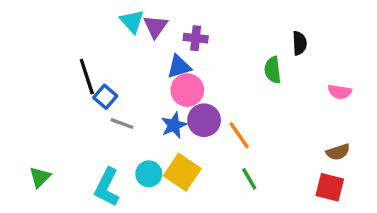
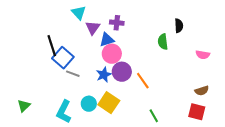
purple triangle: (155, 26) -> (93, 28), moved
blue square: (105, 97) -> (63, 58), size x1.5
green line: (249, 179) -> (154, 116), moved

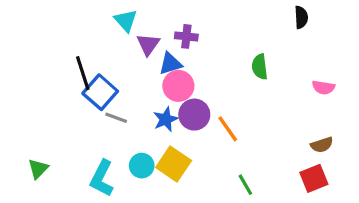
black semicircle: (179, 26) -> (301, 17), moved
red square: (197, 112) -> (314, 178), turned -36

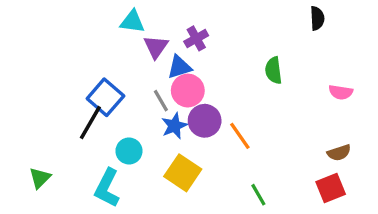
cyan triangle: (126, 20) -> (132, 22), turned -40
purple cross: (186, 36) -> (196, 38), turned -35
black line: (83, 73) -> (90, 122), moved, turned 48
gray line: (116, 118) -> (161, 101), moved, turned 40
cyan circle: (142, 166) -> (129, 151), moved

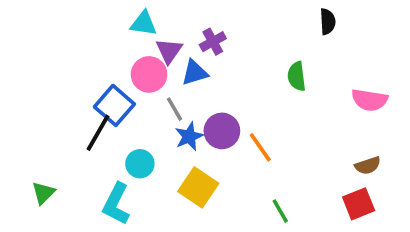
black semicircle: (317, 18) -> (328, 22), moved
pink circle: (188, 91) -> (149, 74), moved
pink semicircle: (341, 92) -> (370, 100), size x1.4

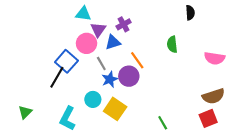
orange line: (260, 147) -> (137, 60), moved
cyan circle: (140, 164) -> (93, 99), moved
brown semicircle: (368, 166) -> (213, 96), size x1.5

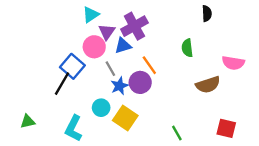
cyan triangle: (83, 14) -> (91, 15), turned -42
purple cross: (124, 24) -> (134, 26), size x1.6
brown semicircle: (213, 96) -> (208, 85), moved
green triangle: (25, 112) -> (28, 121), turned 32
red square: (208, 118) -> (226, 128), turned 36

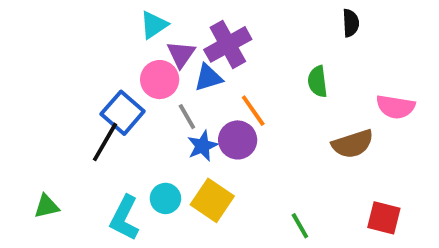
cyan circle: (101, 108) -> (165, 198), moved

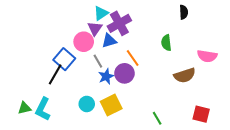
cyan triangle: (154, 25) -> (101, 13), moved
yellow square: (212, 200) -> (111, 105), turned 30
cyan L-shape: (125, 218) -> (43, 109), moved

